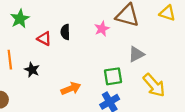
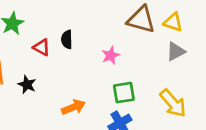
yellow triangle: (167, 13) -> (173, 22), moved
pink star: (102, 29) -> (111, 55), moved
gray triangle: (136, 54) -> (176, 51), moved

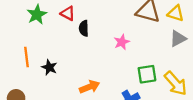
red triangle: (42, 47) -> (68, 13), moved
green square: (124, 93) -> (147, 74), moved

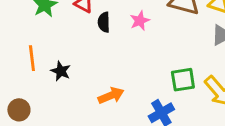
pink star: (122, 42) -> (140, 21), moved

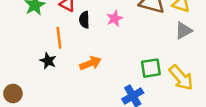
orange line: (32, 58) -> (59, 38), moved
orange arrow: (111, 96) -> (90, 63), moved

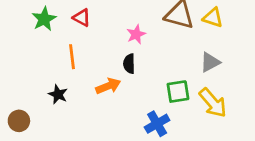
black semicircle: (84, 20) -> (129, 64), moved
gray triangle: (184, 31) -> (210, 62), moved
black star: (48, 61) -> (58, 94), moved

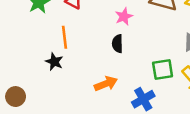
orange arrow: (108, 86) -> (106, 84), moved
black star: (58, 94) -> (54, 62), moved

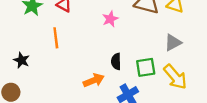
black semicircle: (117, 44) -> (116, 61), moved
black star: (54, 62) -> (22, 60), moved

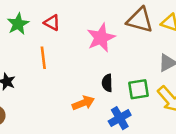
pink star: (110, 19) -> (101, 38), size x1.6

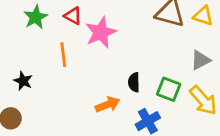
pink star: (101, 38) -> (101, 32), moved
green square: (139, 89) -> (169, 89), turned 30

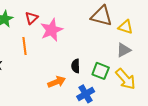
red triangle: (73, 16) -> (32, 18), turned 48
yellow triangle: (203, 16) -> (126, 27), moved

